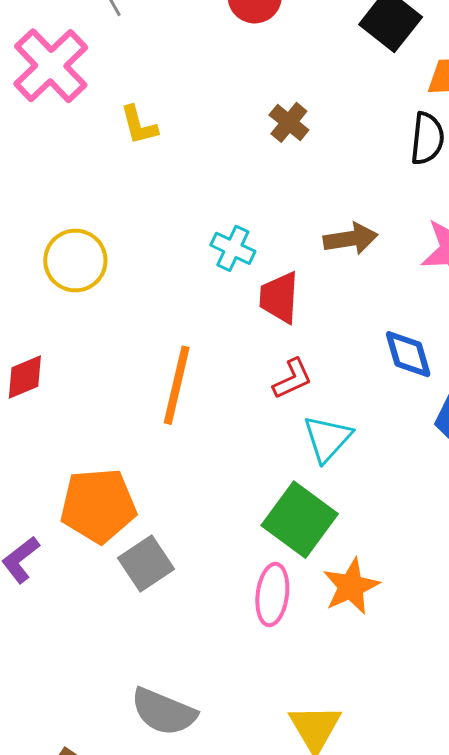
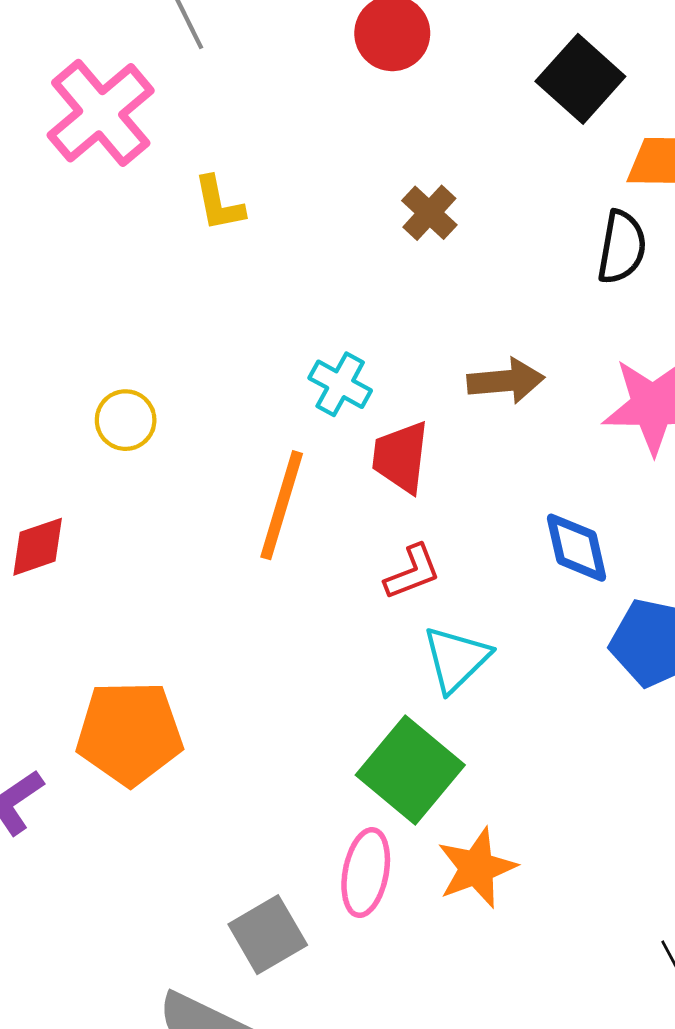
yellow circle: (75, 260) -> (126, 420), moved, size x0.7
orange line: (177, 385) -> (282, 505), moved
gray square: (146, 564) -> (268, 935), moved

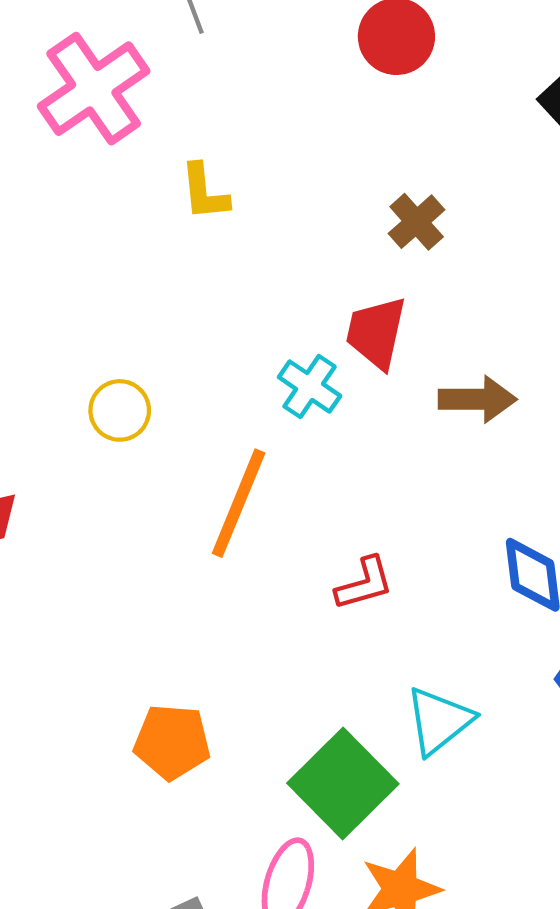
yellow circle: (126, 420) -> (120, 410), moved
red trapezoid: (401, 457) -> (376, 333), moved
cyan triangle: (456, 659) -> (439, 721), moved
orange pentagon: (129, 733) -> (172, 742), moved, size x0.7

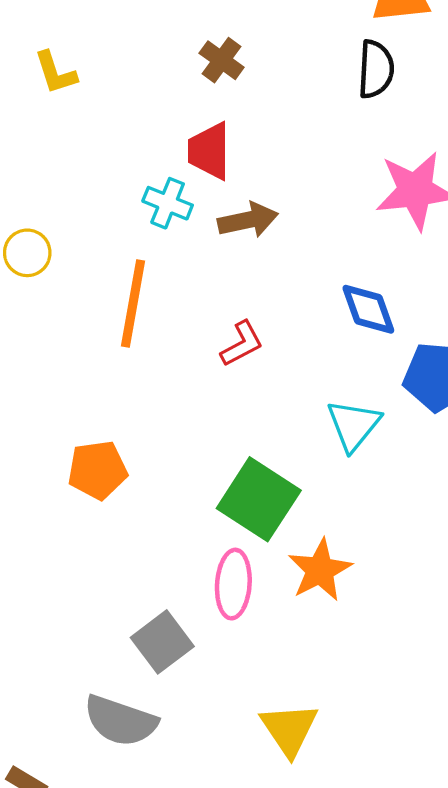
brown arrow: (477, 399) -> (248, 220), moved
cyan triangle: (439, 721) -> (354, 425), moved
orange pentagon: (172, 742) -> (97, 470), moved

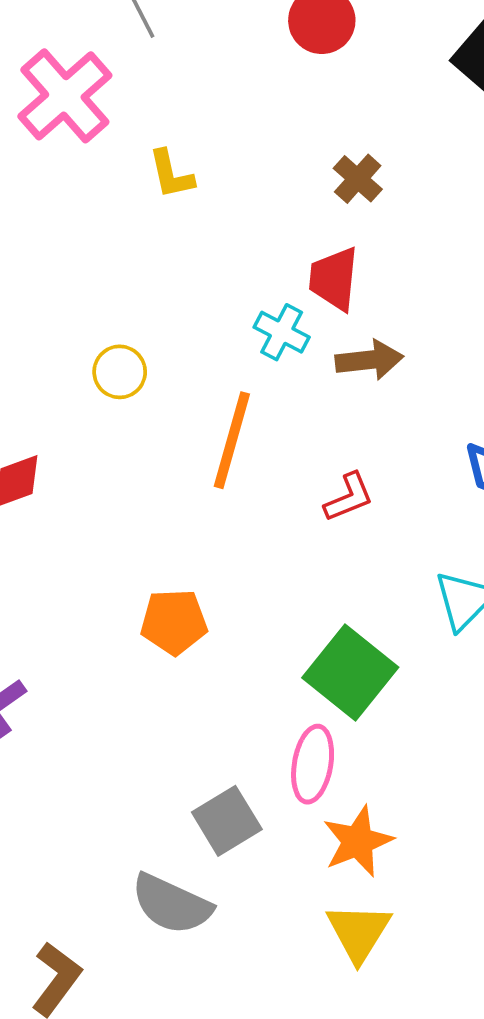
orange star: (320, 570) -> (358, 841), moved

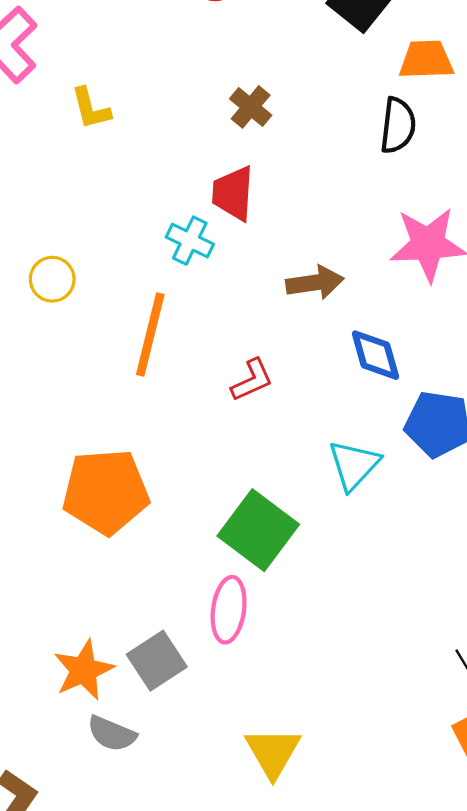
brown arrow: (369, 360) -> (315, 283), moved
orange pentagon: (174, 622) -> (106, 492), size x1.5
orange star: (358, 841) -> (84, 670), moved
gray semicircle: (172, 904) -> (112, 734), size x0.7

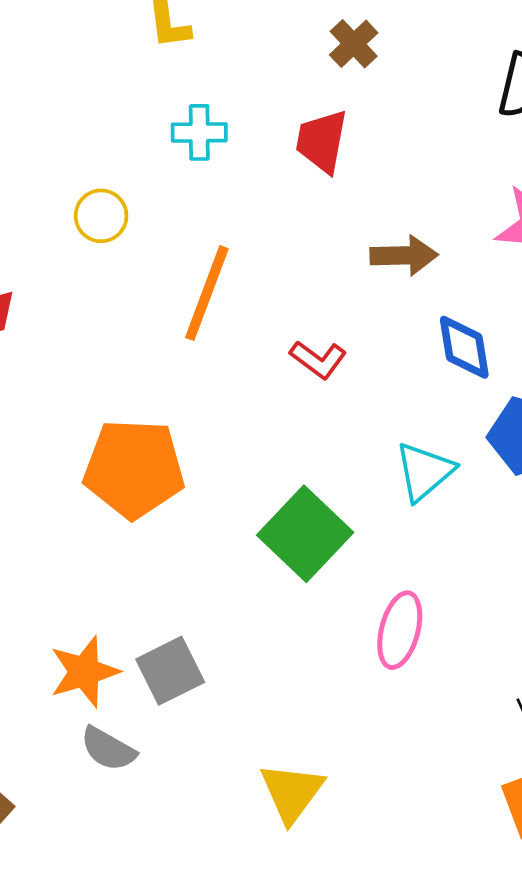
cyan cross: (190, 241) -> (199, 132), moved, turned -33
red L-shape: (252, 380) -> (318, 359), turned 54
pink ellipse: (229, 610) -> (400, 630), moved

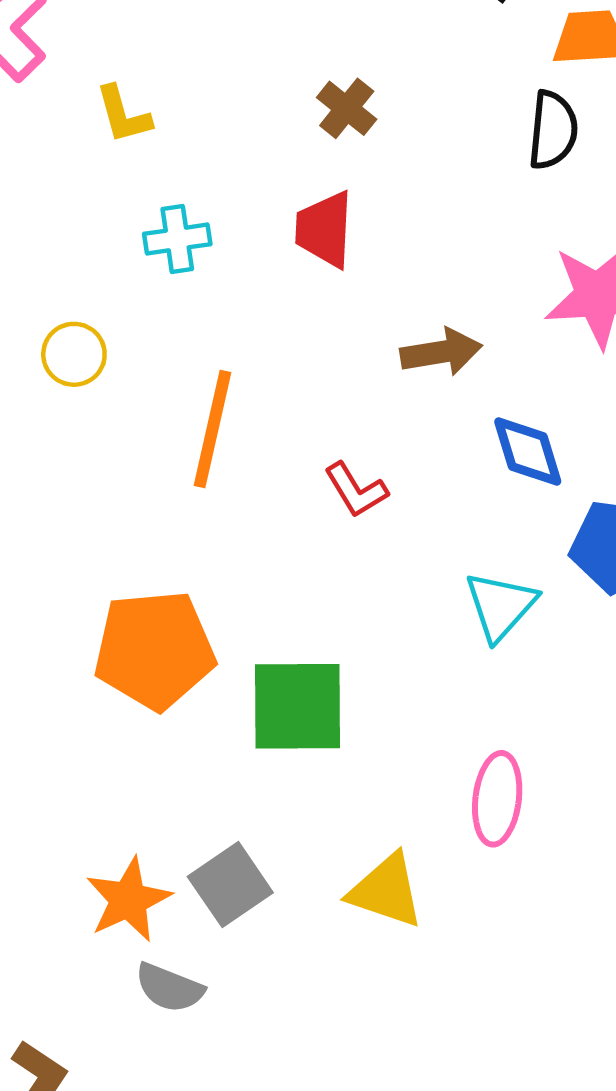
red L-shape: (318, 359) -> (356, 490), turned 30
green square: (305, 534) -> (298, 706), moved, turned -36
yellow triangle: (292, 792) -> (386, 891), moved, turned -40

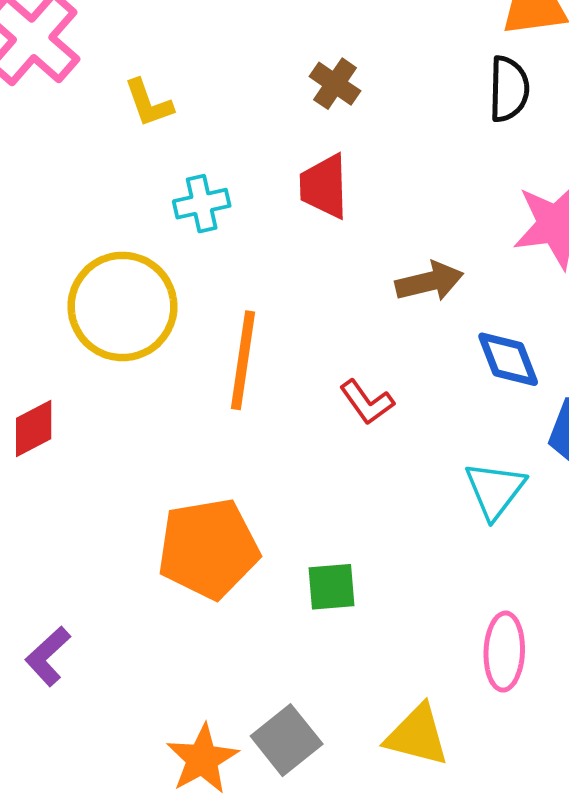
yellow circle: (74, 354) -> (122, 306), size x2.0
green square: (298, 706) -> (332, 587), size x0.6

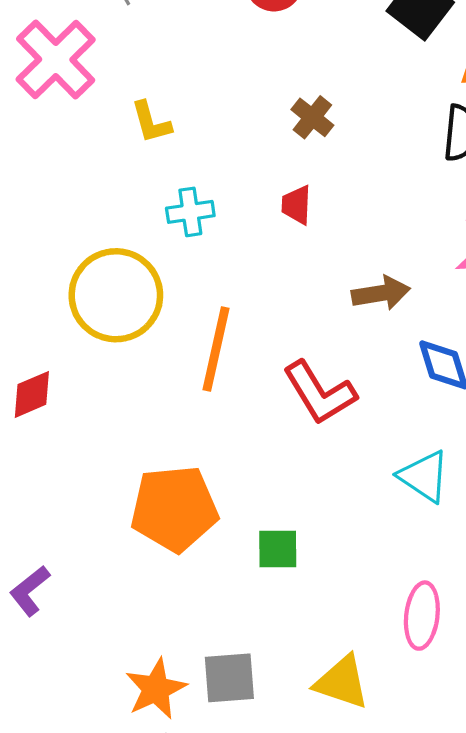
red trapezoid: (324, 186) -> (296, 205), size x0.7
red L-shape: (367, 402) -> (320, 393), size x1.6
cyan triangle: (495, 490) -> (424, 476), turned -38
gray square: (287, 740) -> (229, 678), turned 30

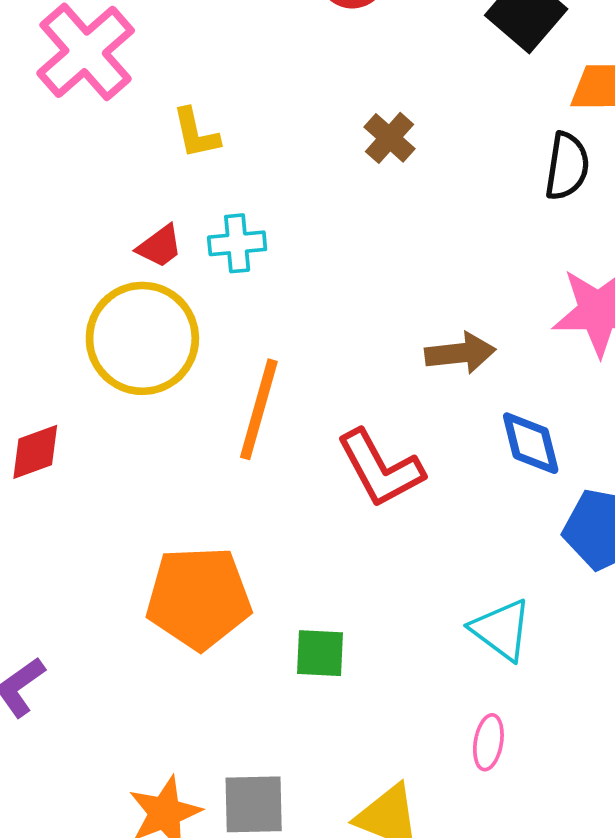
red trapezoid: (296, 205) -> (160, 246), moved, turned -132
cyan triangle: (424, 476) -> (501, 630), moved
pink ellipse: (422, 616) -> (488, 742), size x0.7

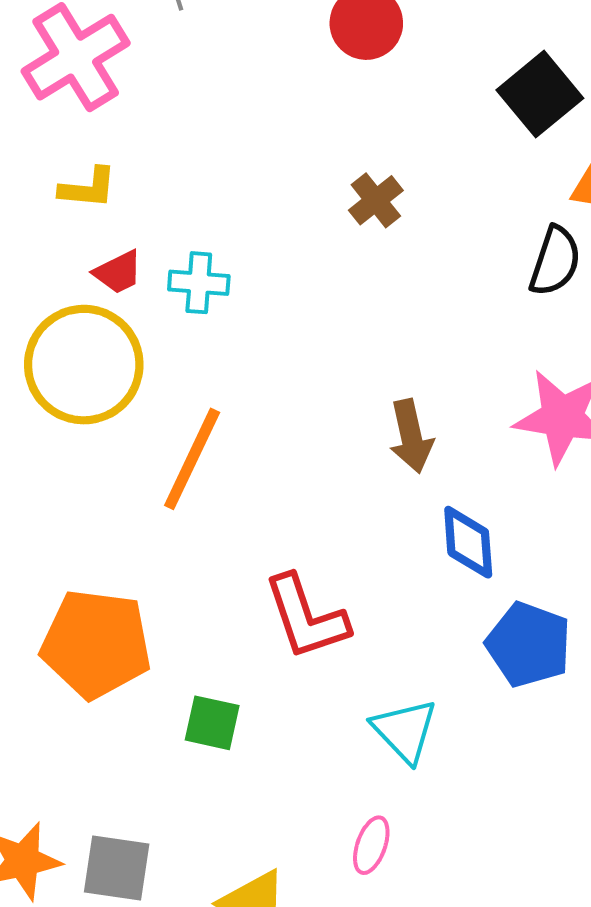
yellow L-shape: (196, 133) -> (88, 188), moved, turned -82
brown arrow: (460, 353) -> (411, 436), turned 74
red L-shape: (380, 469) -> (306, 617), moved

